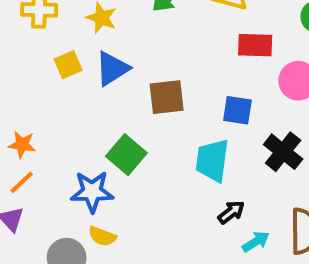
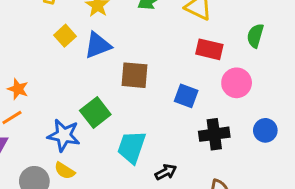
yellow square: (68, 65) -> (65, 36), turned -30
black cross: (283, 152) -> (214, 134), turned 32
cyan trapezoid: (212, 160) -> (132, 147), moved

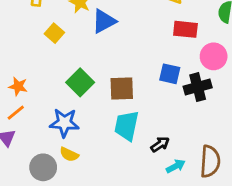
blue triangle: (98, 45) -> (104, 21), moved
brown square: (135, 75) -> (122, 89), moved
green square: (95, 112) -> (80, 82), moved
black cross: (214, 134) -> (198, 87), moved

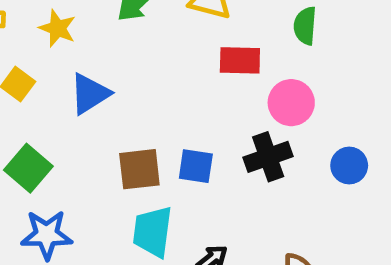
blue triangle: (104, 21) -> (90, 94), moved
blue square: (170, 74) -> (196, 166), moved
green square: (80, 82) -> (28, 168), moved

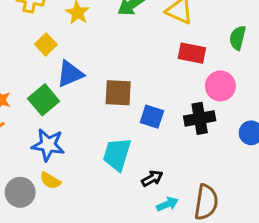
blue triangle: (90, 94) -> (70, 74), moved
brown square: (139, 169) -> (118, 93), moved

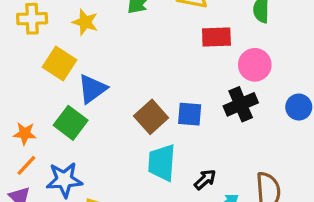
yellow square: (46, 44) -> (59, 64), size x1.4
brown square: (118, 93) -> (151, 117), moved, turned -32
blue star: (48, 145) -> (64, 180), moved

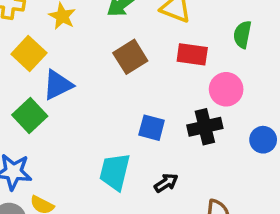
brown square: (151, 117) -> (130, 57), moved
black arrow: (205, 180) -> (166, 183), moved

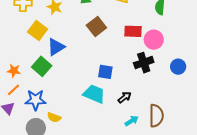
red rectangle: (192, 54) -> (133, 31), moved
blue square: (152, 128) -> (105, 72), moved
cyan trapezoid: (115, 172) -> (94, 94), turned 105

